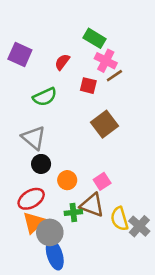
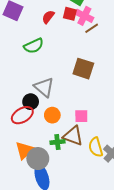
red square: (88, 86) -> (70, 14), moved
brown square: (105, 124) -> (83, 69), turned -35
gray triangle: (34, 138) -> (44, 87), moved
pink square: (102, 181) -> (81, 116), turned 32
red ellipse: (31, 199) -> (22, 115), moved

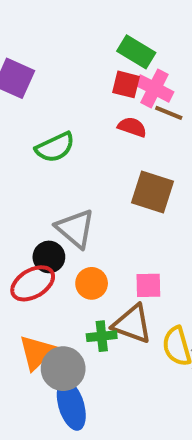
red semicircle: (48, 17) -> (132, 127), moved, turned 72
brown line: (92, 28) -> (169, 113), turned 56

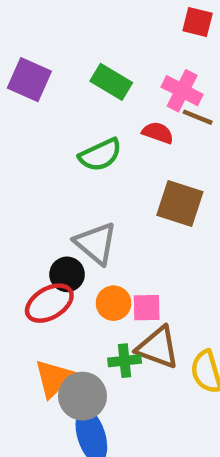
green rectangle: (136, 52) -> (111, 82), moved
red square: (126, 84) -> (198, 22), moved
green semicircle: (55, 147) -> (100, 155), moved
pink square: (148, 285) -> (147, 308), moved

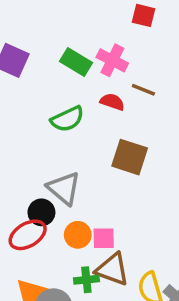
pink cross: (182, 91) -> (112, 60), moved

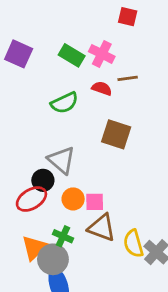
brown line: (143, 90) -> (128, 78), turned -30
green cross: (86, 280) -> (63, 236), moved, turned 30

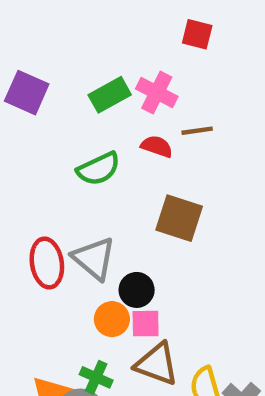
green rectangle: (72, 55) -> (110, 95), turned -60
black circle: (43, 180) -> (137, 290), moved
red ellipse: (31, 199) -> (47, 263), moved, turned -68

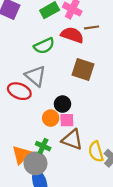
red semicircle: (157, 146) -> (72, 35), size x1.5
gray triangle: (94, 259) -> (36, 76), moved
red ellipse: (47, 263) -> (19, 91), turned -60

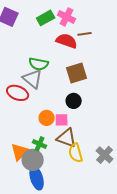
green semicircle: (44, 46) -> (39, 64), moved, turned 36
brown square: (83, 70) -> (77, 73), turned -35
black circle: (62, 104) -> (74, 101), moved
yellow semicircle: (96, 152) -> (76, 153), moved

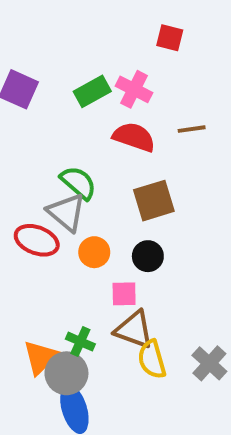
brown line: (85, 34) -> (192, 129), moved
green semicircle: (39, 64) -> (78, 183), turned -150
orange circle: (47, 118) -> (94, 252), moved

